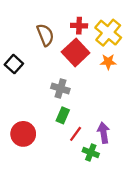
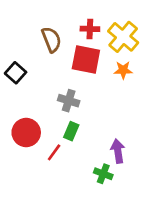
red square: (76, 52) -> (86, 59), turned -36
red circle: (23, 134) -> (26, 133), moved
red line: (76, 134) -> (54, 152), moved

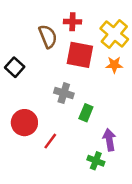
red cross: (90, 29) -> (72, 22), moved
green rectangle: (71, 131) -> (86, 113), moved

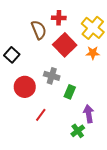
red square: (80, 55) -> (65, 45), turned 35
red circle: (24, 123) -> (25, 87), moved
green cross: (96, 161) -> (78, 131), turned 32

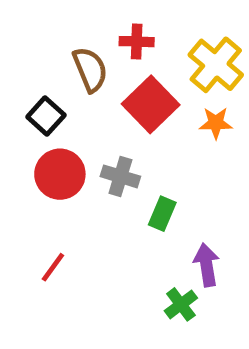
black square: (12, 55) -> (46, 116), moved
red circle: (25, 87) -> (60, 174), moved
red line: (41, 115) -> (53, 267), moved

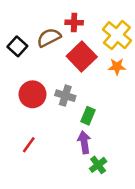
brown semicircle: (90, 69) -> (49, 38), turned -95
black square: (46, 116) -> (17, 46), moved
purple arrow: (206, 265) -> (84, 142), moved

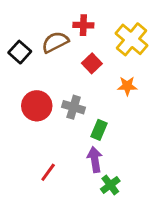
red square: (82, 56) -> (92, 63), size x0.6
orange star: (117, 67) -> (127, 86), moved
red line: (29, 145) -> (48, 172), moved

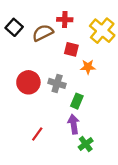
black square: (20, 52) -> (14, 27), moved
red square: (92, 63) -> (71, 49), turned -32
orange star: (127, 86) -> (88, 67), moved

